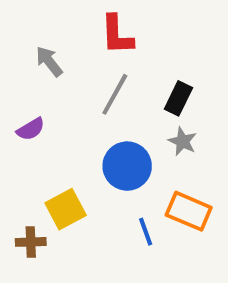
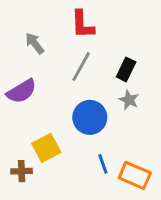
purple semicircle: (31, 129) -> (22, 91), size x1.5
orange rectangle: (189, 211) -> (135, 175), moved

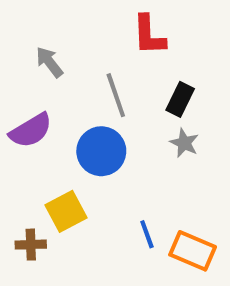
red L-shape: (83, 24) -> (149, 35), moved
gray line: (81, 67) -> (116, 95), turned -48
blue circle: (90, 117) -> (101, 151), moved

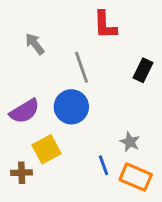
black rectangle: (180, 99) -> (143, 70), moved
purple semicircle: (31, 130) -> (25, 111), moved
gray star: (184, 143) -> (130, 142), moved

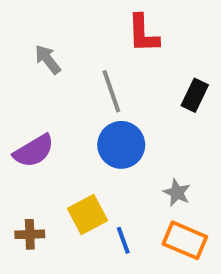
blue circle: (71, 107) -> (121, 145), moved
yellow square: (46, 149) -> (87, 214), moved
blue line: (104, 165) -> (123, 240), moved

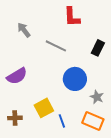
gray line: (111, 91) -> (56, 46), turned -45
blue circle: (121, 145) -> (75, 79), moved
gray star: (177, 193) -> (97, 97), moved

